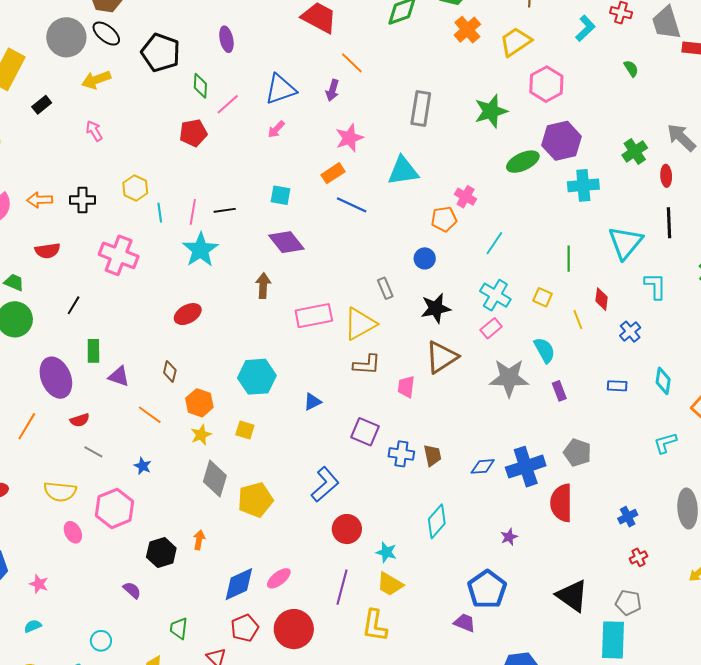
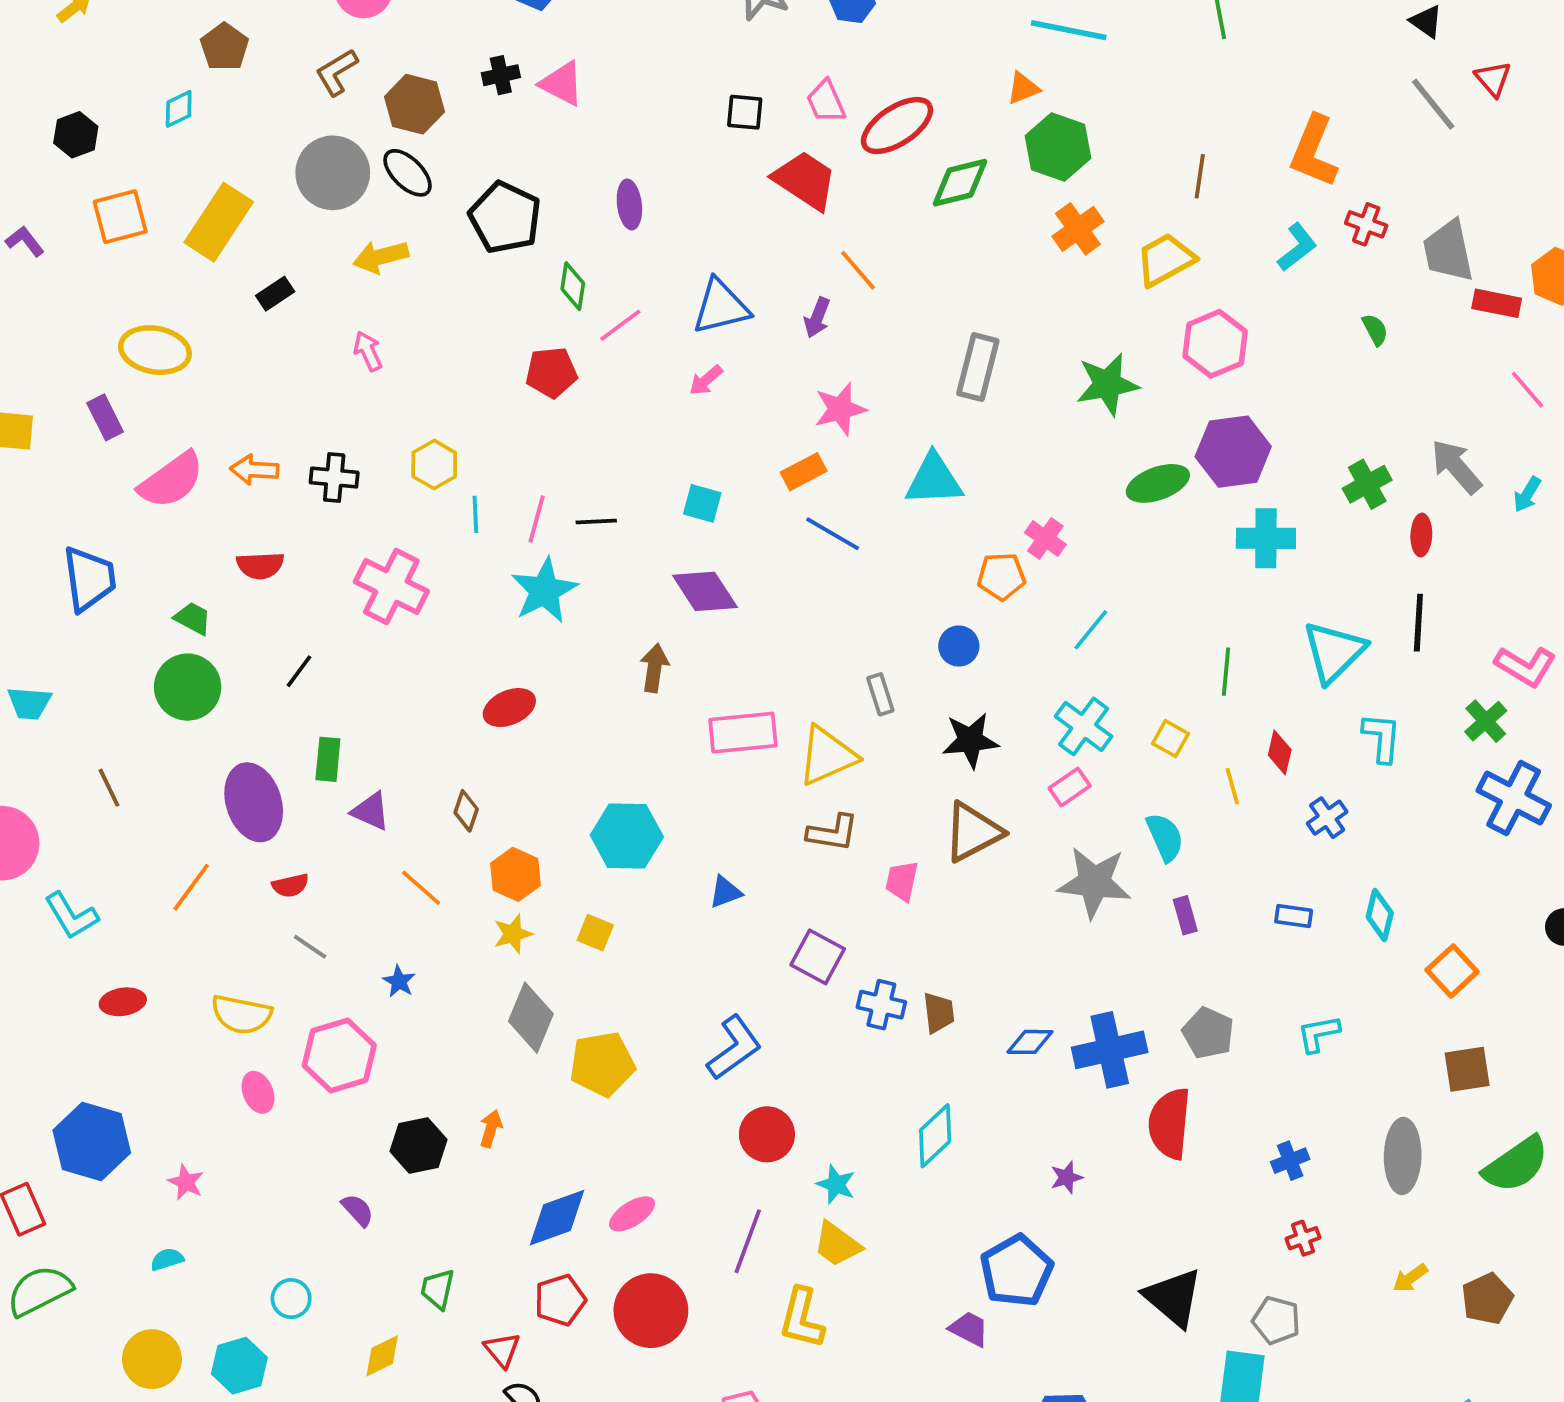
cyan L-shape: (665, 443) -> (1318, 1034), moved

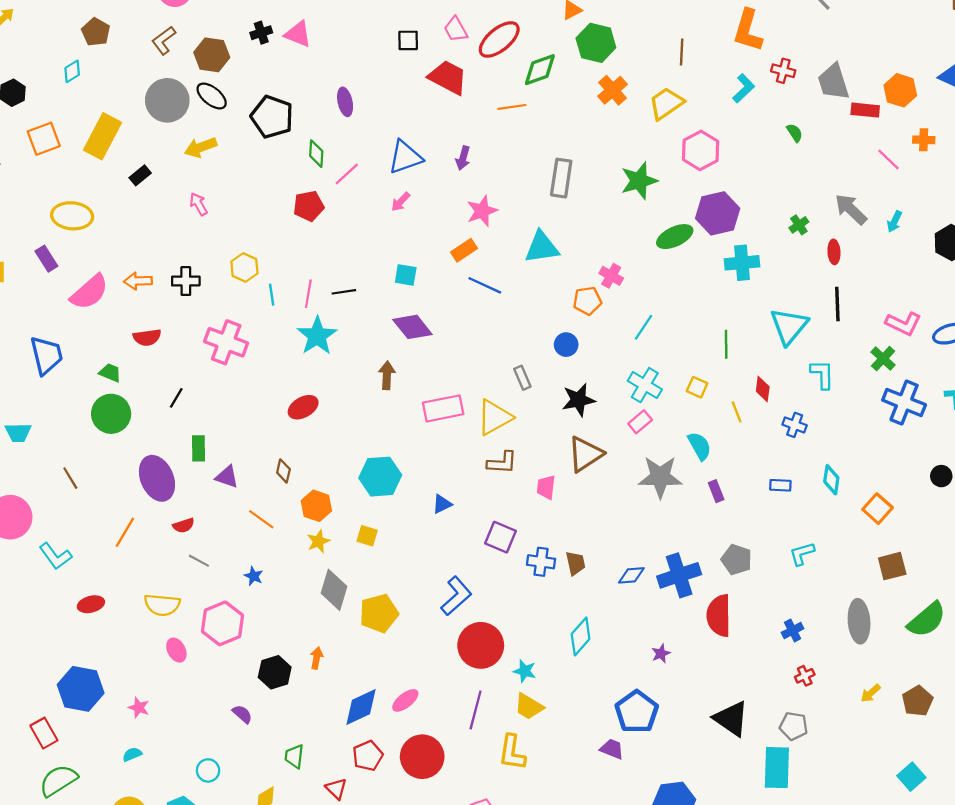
orange line: (858, 270) -> (512, 107), moved, turned -52
green cross: (1367, 484) -> (799, 225), size x0.7
blue cross: (1327, 818) -> (795, 425), turned -30
red circle: (767, 1134) -> (481, 645), size x1.4

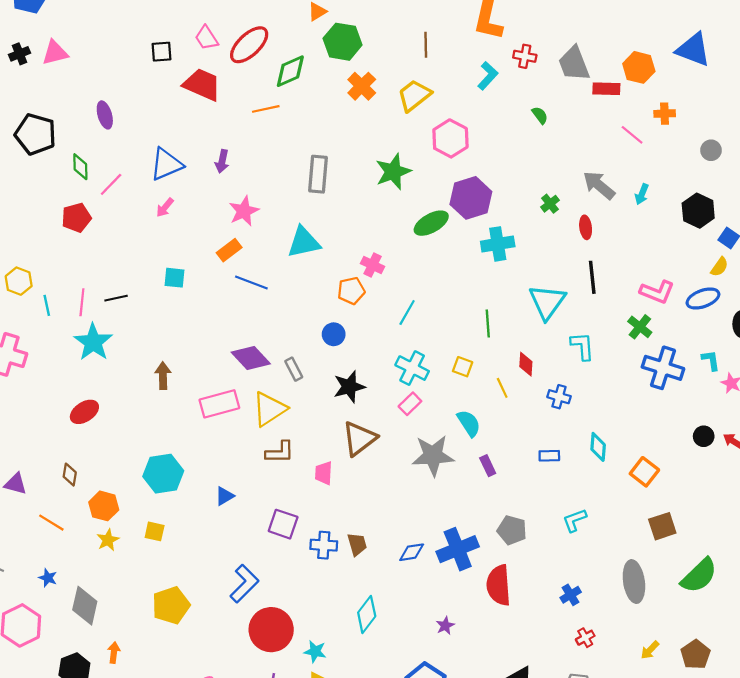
pink triangle: (298, 34) -> (55, 53), turned -32
purple diamond: (412, 327) -> (251, 358), moved
gray diamond: (334, 590) -> (85, 606), moved

